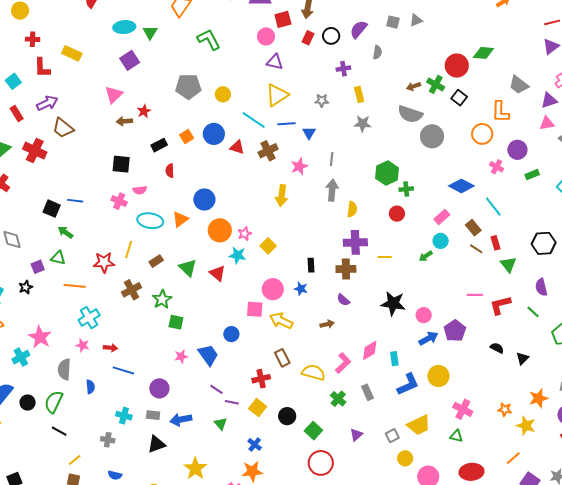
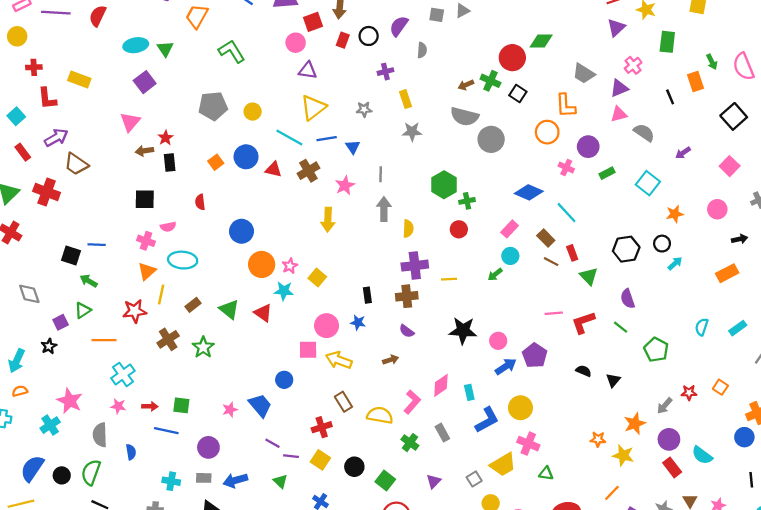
black rectangle: (159, 145) -> (170, 162), moved, turned -63
orange triangle: (180, 219) -> (147, 271), moved
green triangle: (58, 258) -> (83, 310), turned -42
green square: (176, 322) -> (181, 405), moved
pink cross: (463, 409) -> (528, 444), moved

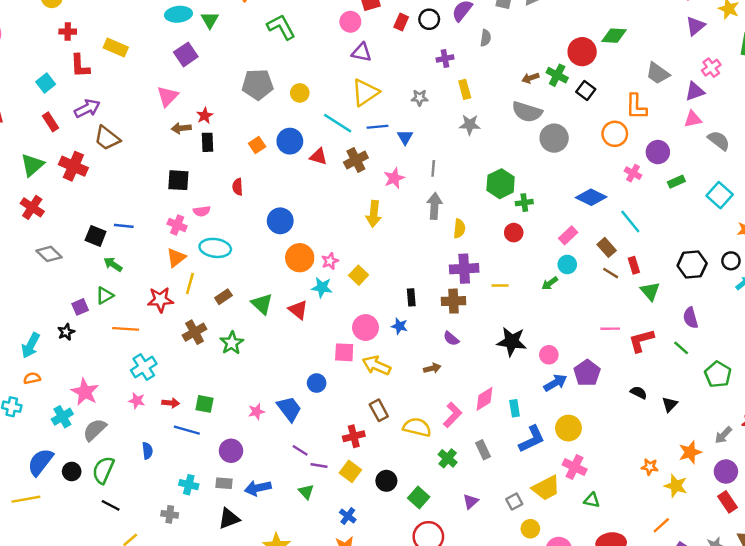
gray diamond: (29, 294) -> (49, 254), moved, turned -30
gray semicircle: (100, 435) -> (95, 430), moved, turned 45

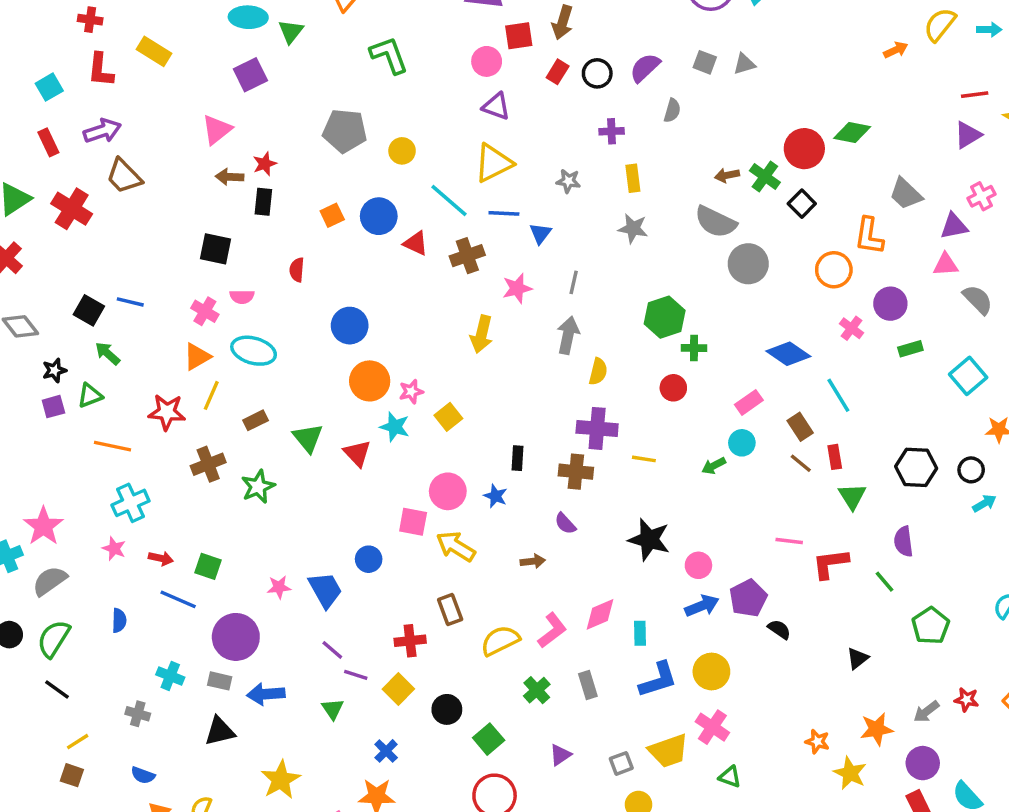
black star: (66, 332) -> (54, 370), moved
black semicircle: (639, 393) -> (779, 629), moved
yellow semicircle: (417, 427) -> (500, 641), turned -48
purple circle: (231, 451) -> (236, 637), size x1.4

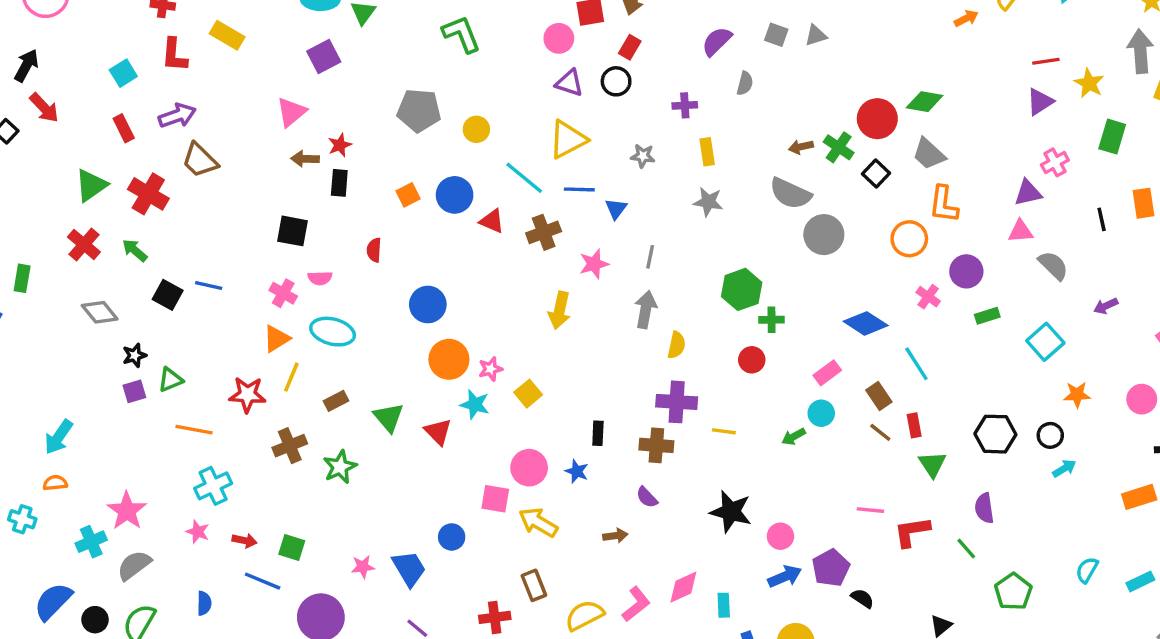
black circle: (597, 73) -> (616, 81), moved
gray trapezoid: (906, 194) -> (929, 154), moved
green arrow: (108, 353) -> (135, 250), moved

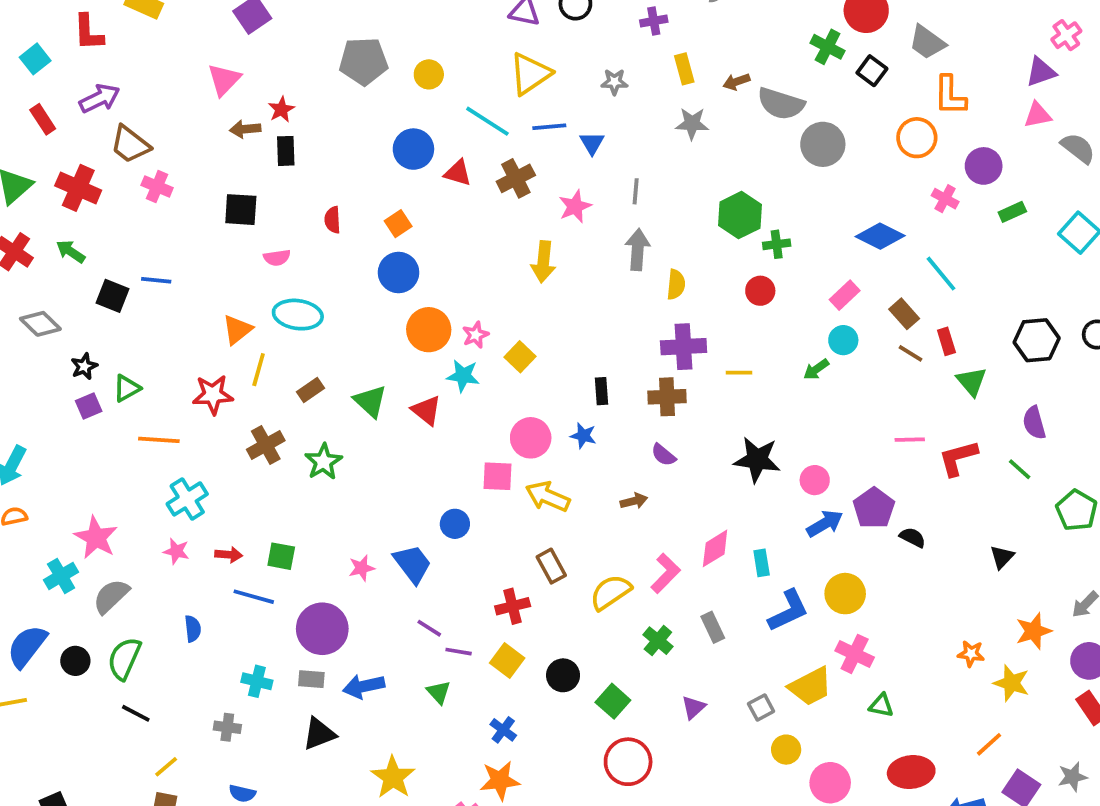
brown arrow: (801, 147) -> (736, 82), moved
orange square: (408, 195) -> (398, 224), moved
pink cross: (283, 293) -> (157, 186), moved

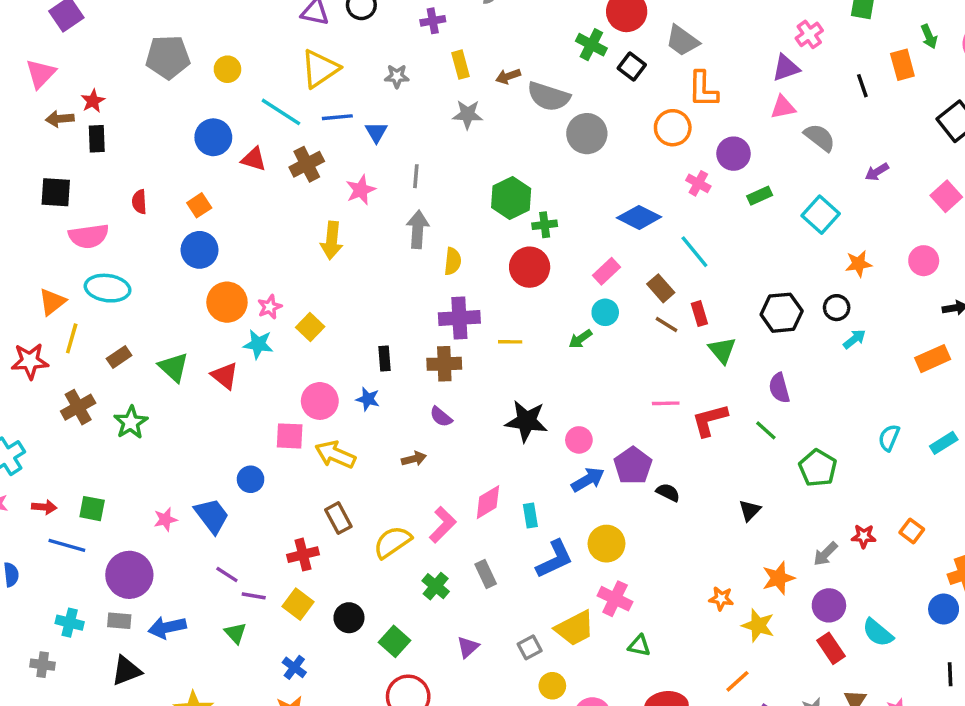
pink semicircle: (277, 258) -> (89, 236), size x1.6
red circle: (760, 291) -> (530, 267), size x1.5

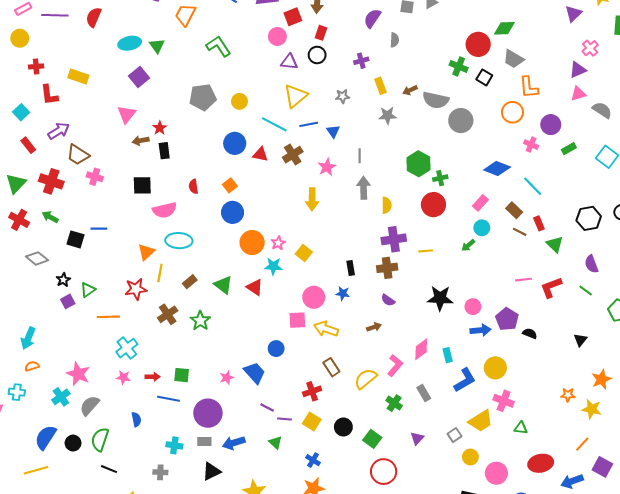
blue arrow: (588, 480) -> (481, 330), turned 30

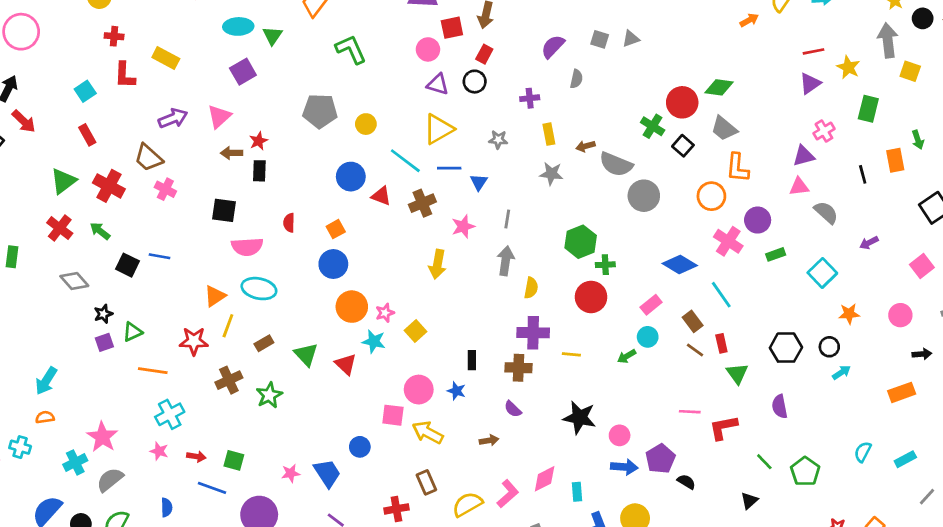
purple arrow: (59, 131) -> (173, 118), moved
pink cross: (531, 145) -> (728, 241), size x1.5
green line: (586, 291) -> (764, 462), moved

